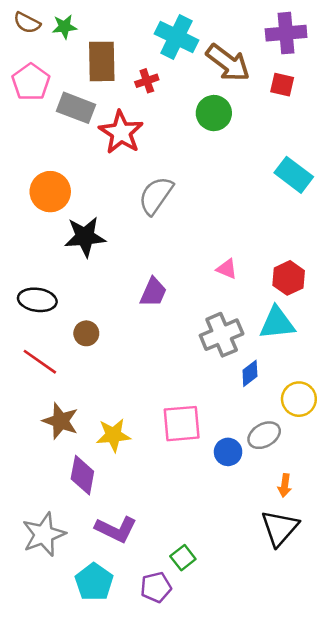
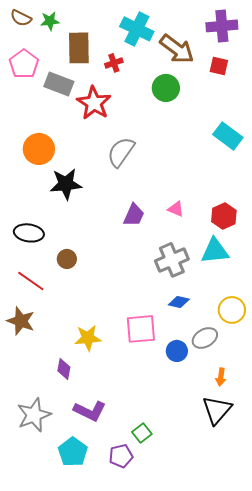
purple trapezoid: (153, 292) -> (134, 215), moved
blue diamond: (250, 373) -> (179, 302), moved, turned 50
brown star: (61, 421) -> (21, 321), moved
purple diamond: (82, 475) -> (64, 369), size x0.7

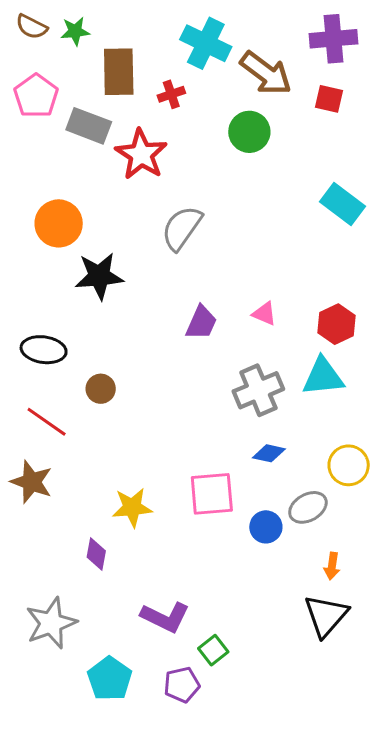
purple L-shape: (90, 411) -> (165, 617), moved

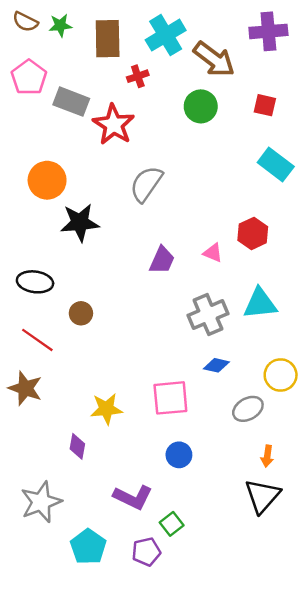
cyan cross: (206, 43) -> (166, 35), turned 33
brown rectangle: (119, 72) -> (108, 39), moved
red square: (329, 99) -> (265, 105), moved
red hexagon: (337, 324) -> (253, 233), moved
blue circle: (266, 527) -> (179, 455), moved

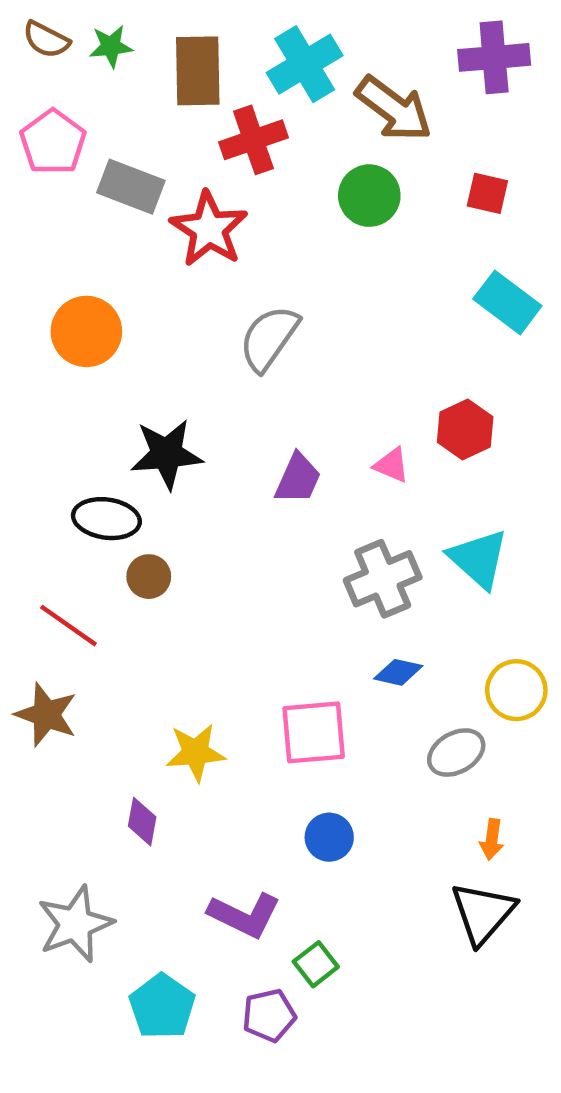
red cross: (138, 76) -> (253, 140), size x1.6
black star: (80, 223) -> (167, 454), moved
black ellipse: (35, 282) -> (106, 519), moved
cyan triangle: (260, 304) -> (478, 559), turned 48

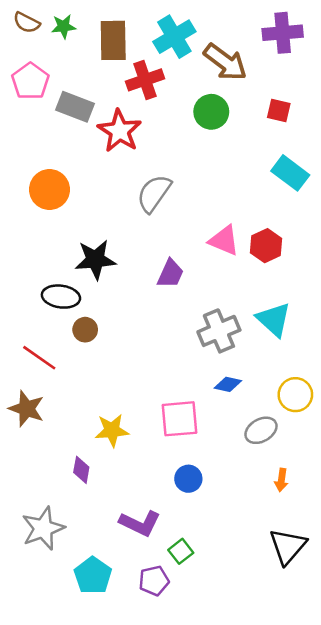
pink triangle: (392, 465) -> (224, 240), moved, size x1.5
black triangle: (483, 913) -> (288, 546), moved

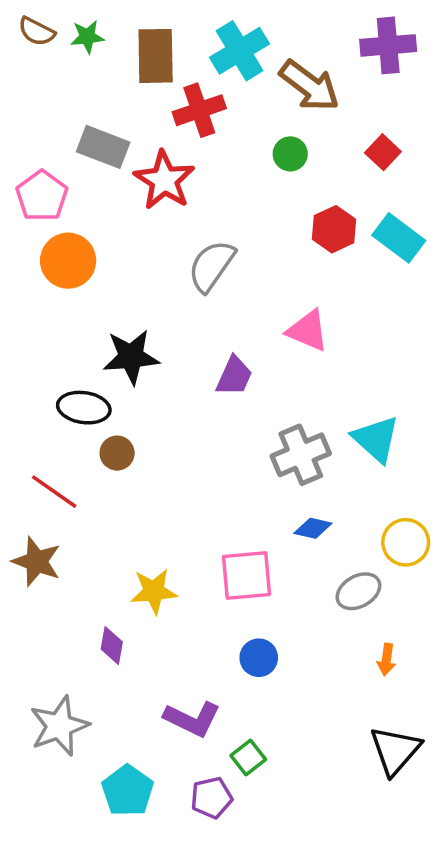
pink pentagon: (30, 81) -> (42, 196), moved
red square: (279, 111) -> (383, 152), turned 30
green circle: (211, 112) -> (290, 154), size x0.7
red hexagon: (266, 246) -> (334, 229), moved

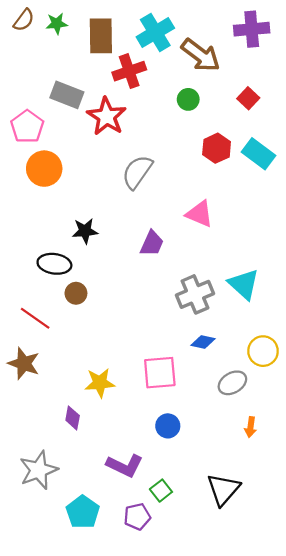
brown semicircle: (37, 31) -> (24, 20), turned -80
black star: (131, 357) -> (85, 231), size x0.7
black triangle: (395, 750) -> (223, 489), moved

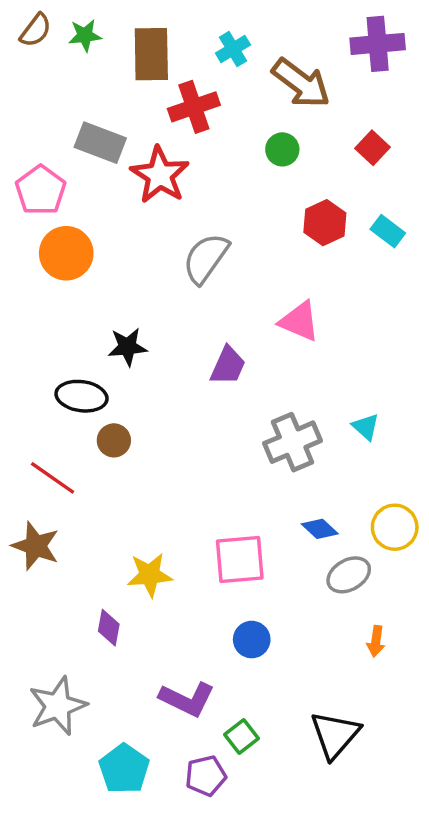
cyan cross: (155, 33) -> (233, 49), size x0.6
cyan rectangle: (258, 154) -> (388, 231), size x0.7
cyan triangle: (244, 284) -> (366, 427), size x0.6
blue diamond: (203, 342) -> (320, 529), moved, turned 30

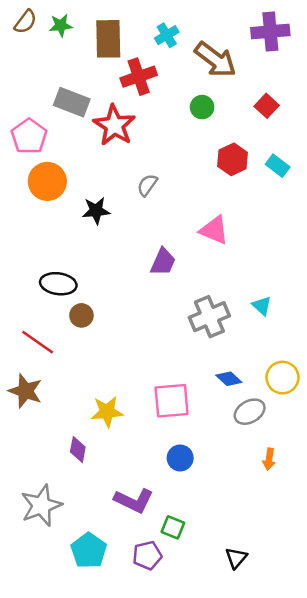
gray semicircle: (206, 258) -> (147, 185), size x0.6
black star: (127, 347) -> (96, 211), moved
black triangle: (335, 735) -> (236, 558), moved, size x0.6
green square: (241, 737) -> (173, 527), turned -30

